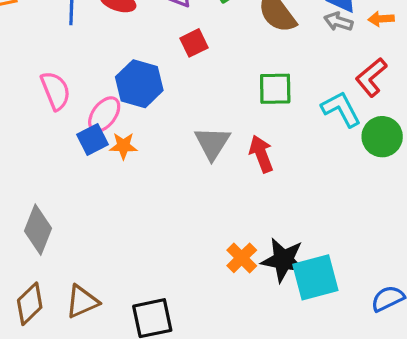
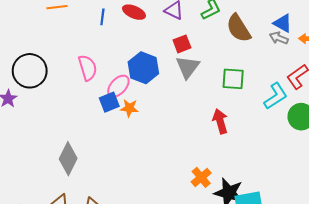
cyan L-shape: (341, 109) -> (276, 96), turned 80
gray triangle: (212, 143) -> (188, 67), moved
orange cross: (242, 258) -> (201, 177), moved

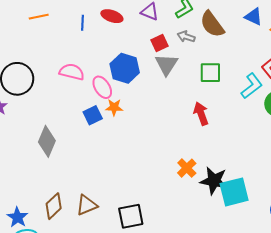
gray arrow: (279, 38) -> (186, 37), moved
pink semicircle: (88, 68) -> (72, 72), turned -55
pink ellipse: (118, 86) -> (102, 87), turned -70
blue square: (109, 102) -> (93, 115), moved
gray diamond: (68, 159) -> (47, 141), moved

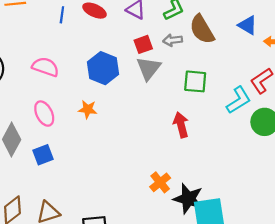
gray arrow: (186, 37) -> (173, 40), turned -30
pink ellipse: (102, 87) -> (44, 114), moved
blue square: (93, 115) -> (43, 155), moved

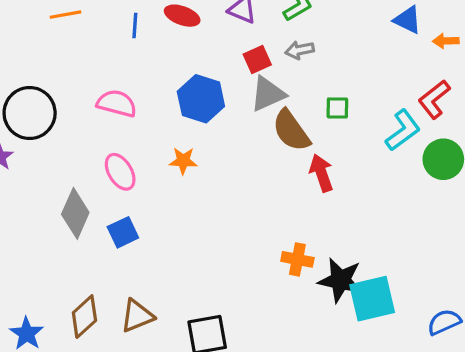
brown semicircle: (202, 29) -> (291, 131), moved
gray triangle: (149, 68) -> (268, 94), turned 32
green square: (195, 81) -> (337, 108), size x0.7
orange cross: (160, 182) -> (297, 259), turned -36

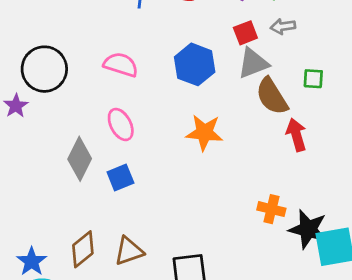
orange star: (183, 161) -> (204, 133), moved, size x1.5

